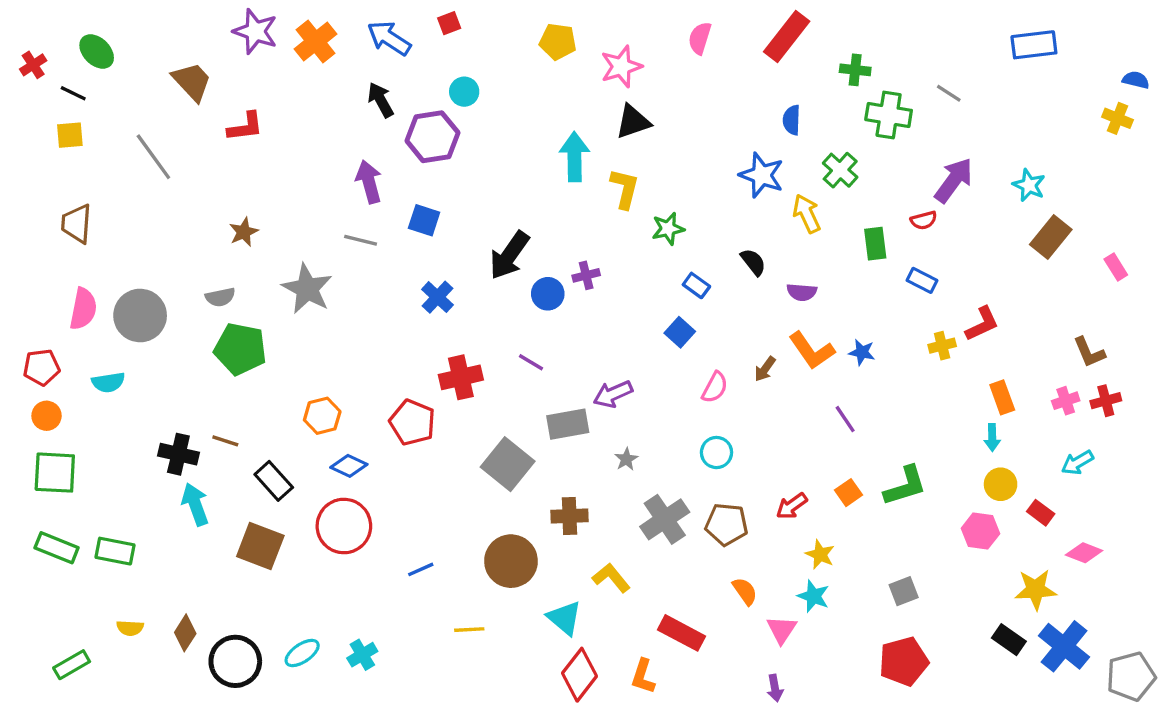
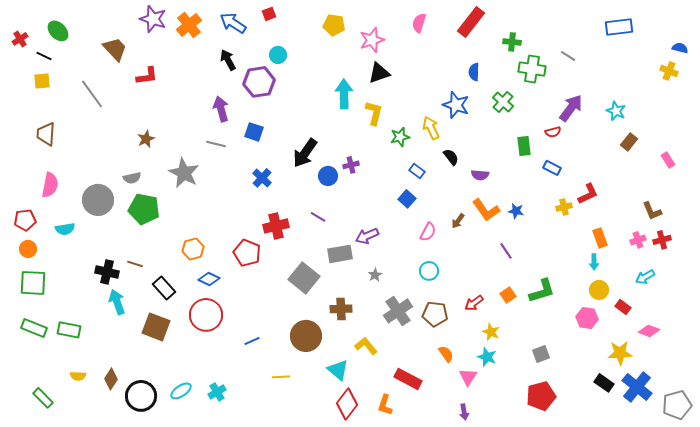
yellow arrow: (807, 214) -> (431, 128), moved
brown rectangle: (1051, 237) -> (629, 142), size x0.7
gray circle: (140, 315) -> (98, 200), moved
green rectangle: (72, 665) -> (43, 398), turned 75

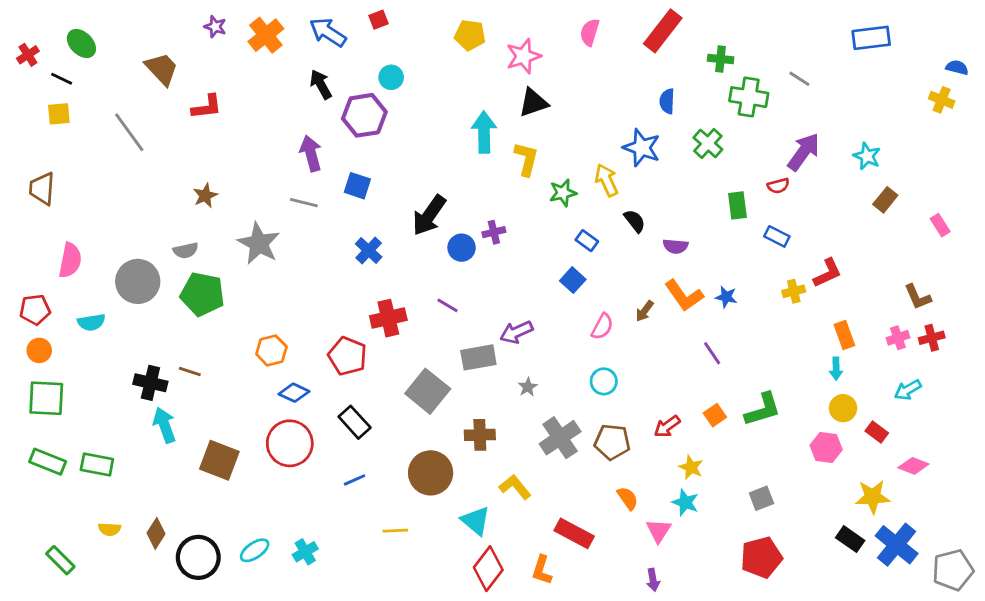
purple star: (153, 19) -> (215, 27), size x0.6
brown trapezoid: (46, 134) -> (42, 189), moved
black rectangle: (164, 288) -> (355, 422), moved

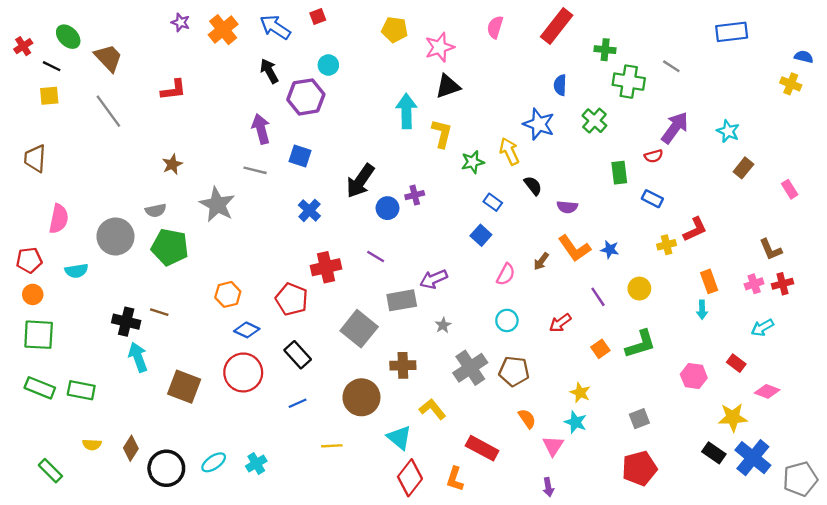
brown trapezoid: (162, 69) -> (108, 58), moved
yellow circle: (843, 408) -> (639, 289), moved
red arrow: (667, 426) -> (560, 323), moved

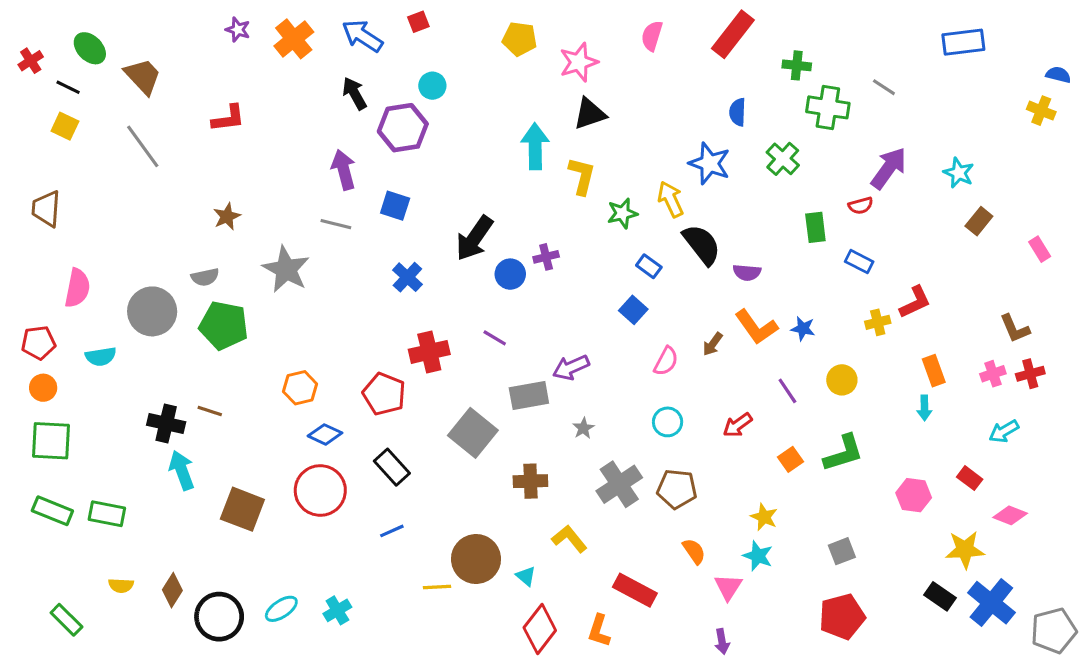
yellow square: (49, 96) -> (65, 126), turned 30
black semicircle: (533, 186) -> (702, 244), size x1.6
brown circle: (361, 397) -> (476, 559), moved
cyan triangle: (399, 438) -> (526, 576), size x0.6

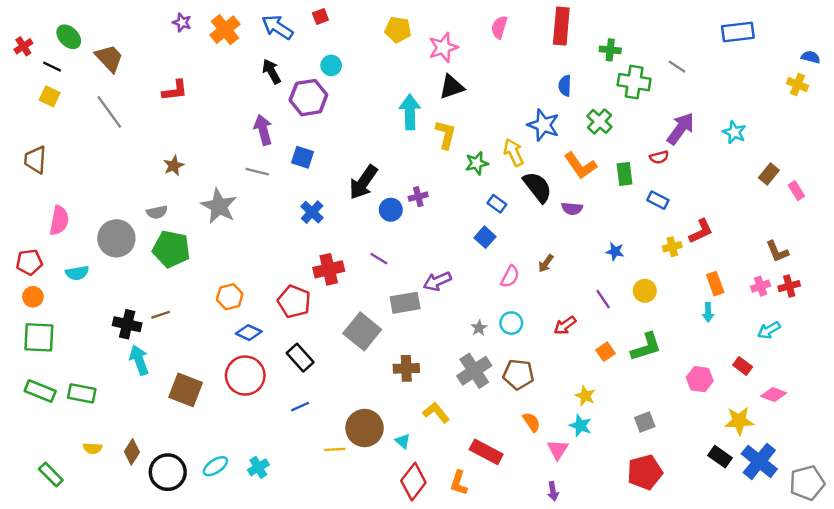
red rectangle: (733, 34) -> (561, 26), turned -33
brown rectangle: (979, 221) -> (769, 174), moved
orange L-shape: (756, 327) -> (580, 166), moved
brown line: (210, 411) -> (161, 315), turned -36
gray star: (583, 428) -> (479, 328), moved

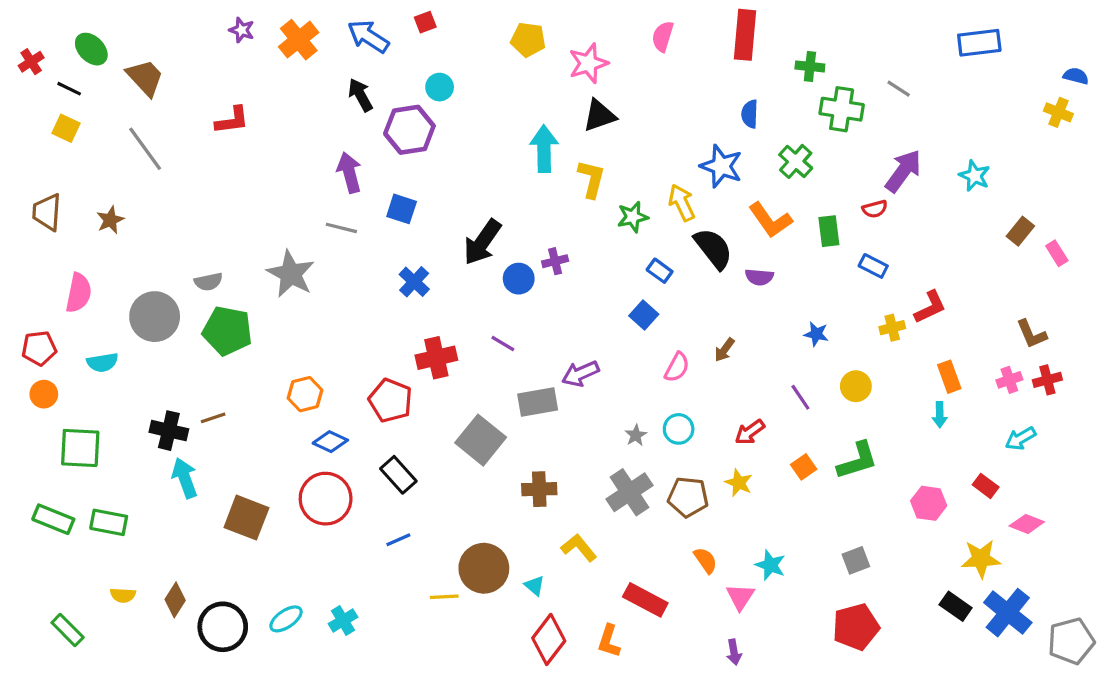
brown star: (174, 166) -> (110, 220), moved
green square: (39, 337) -> (80, 448), moved
yellow star: (585, 396) -> (739, 483), moved

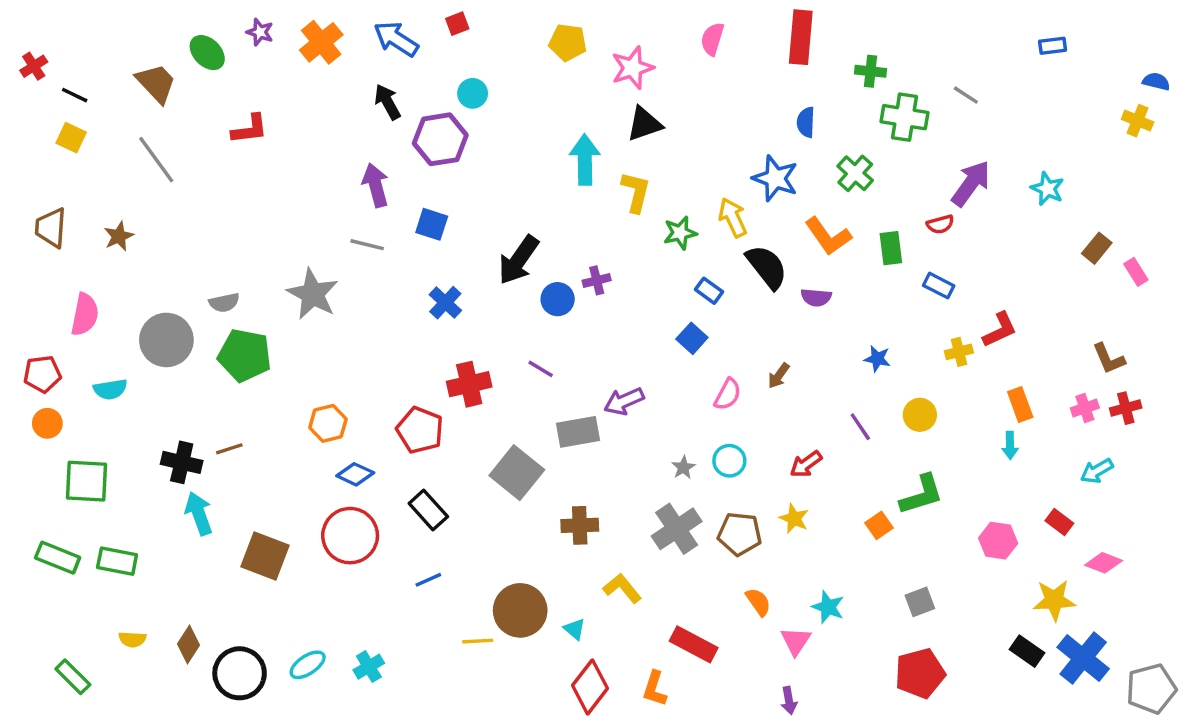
blue rectangle: (979, 43) -> (1053, 46), size x0.6
green ellipse: (91, 49) -> (207, 53), moved
orange square: (804, 467) -> (879, 525), moved

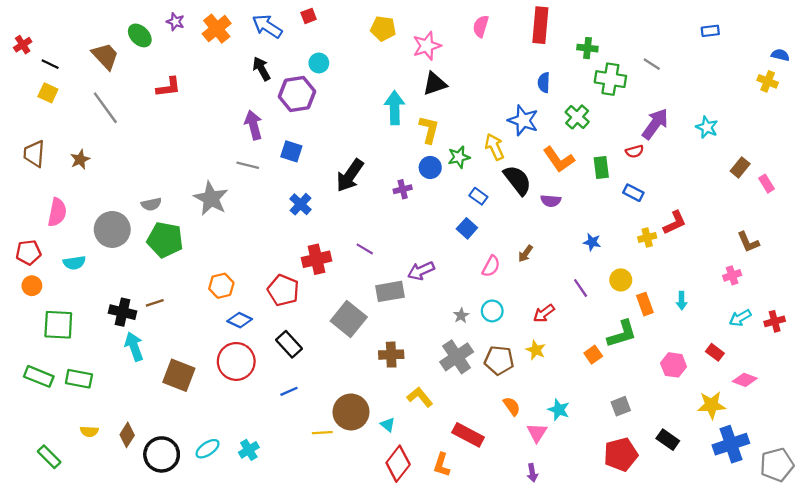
blue circle: (558, 299) -> (430, 167), moved
orange rectangle: (1020, 405) -> (645, 304), moved
red cross: (1126, 408) -> (775, 321), moved
black rectangle: (1027, 651) -> (668, 440), moved
blue cross: (1083, 658) -> (731, 444), turned 32

